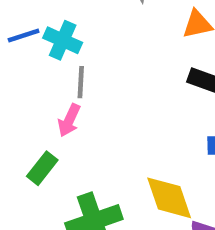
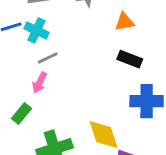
gray line: (81, 82) -> (48, 58), turned 60

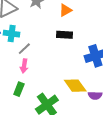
black rectangle: (130, 59) -> (65, 35), moved

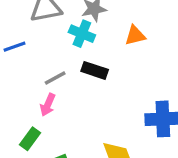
cyan cross: (12, 34) -> (82, 34), moved
black rectangle: (65, 35) -> (95, 70), moved

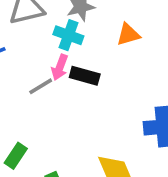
pink arrow: (48, 105) -> (60, 67), moved

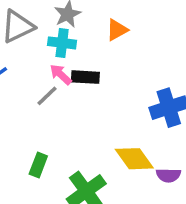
pink arrow: (60, 67) -> (61, 74), turned 125

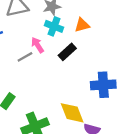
cyan cross: (62, 43) -> (54, 26), moved
black rectangle: (85, 77) -> (67, 52), moved, turned -60

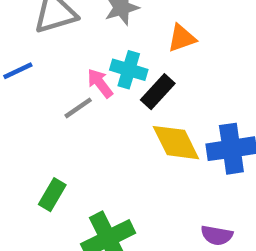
cyan cross: (54, 26) -> (129, 70), moved
yellow diamond: (72, 113) -> (176, 143), moved

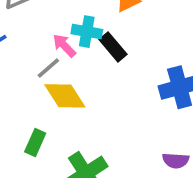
black rectangle: (158, 92) -> (113, 47), turned -76
yellow diamond: (176, 143) -> (65, 96), moved

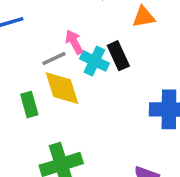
cyan cross: (87, 32) -> (94, 61), moved
green rectangle: (35, 143) -> (29, 105), moved, turned -55

